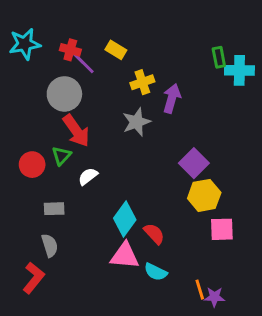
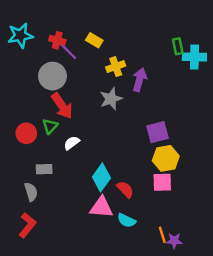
purple square: (194, 163) -> (157, 132), turned 30
pink square: (222, 229) -> (162, 182), moved
gray semicircle: (50, 245) -> (31, 192), moved

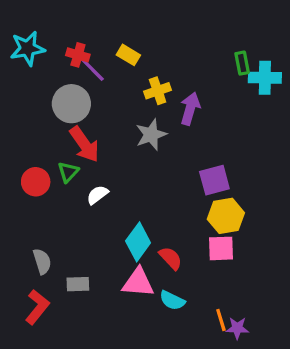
gray rectangle: (44, 169) -> (78, 284), moved

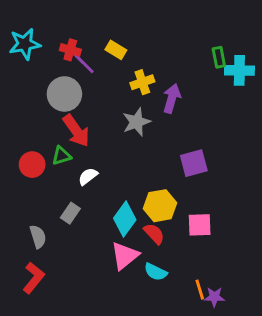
green triangle: (68, 172) -> (61, 156), turned 30
yellow hexagon: (226, 216) -> (160, 206), moved
pink triangle: (138, 283) -> (125, 256), turned -44
gray rectangle: (78, 284) -> (70, 213), moved, turned -54

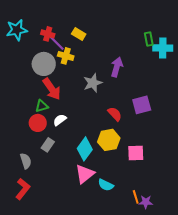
yellow cross: (142, 82) -> (66, 56), moved, turned 35
purple square: (194, 163) -> (142, 105), moved
red circle: (32, 165) -> (38, 123), moved
red semicircle: (154, 234) -> (115, 114), moved

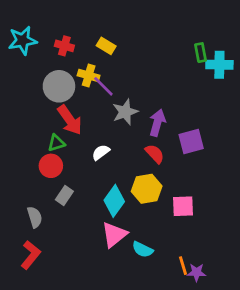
purple line: (57, 43) -> (103, 86), moved
purple arrow: (117, 67) -> (157, 123), moved
white semicircle: (60, 120) -> (101, 152), moved

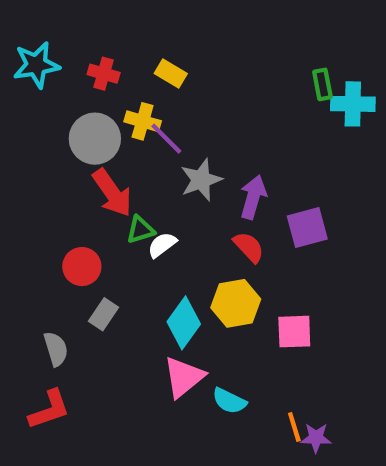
green triangle: (56, 143) -> (140, 230), moved
red L-shape: (31, 255) -> (49, 410), turned 32

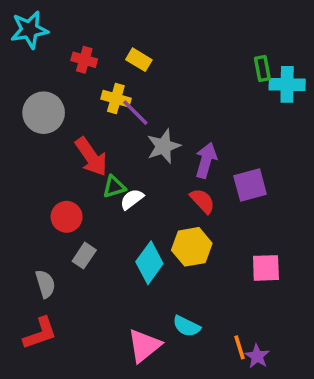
cyan star: (36, 65) -> (29, 30), moved
gray circle: (95, 139) -> (44, 113), moved
pink square: (294, 332) -> (266, 268), moved
pink triangle: (184, 377) -> (144, 346), moved
purple star: (316, 438) -> (257, 356), turned 30

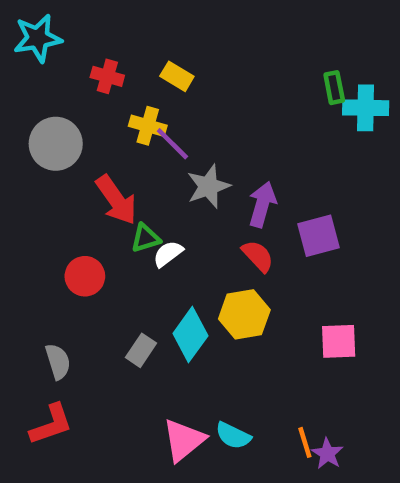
gray rectangle: (84, 256) -> (141, 350), moved
cyan semicircle: (187, 326) -> (233, 436), moved

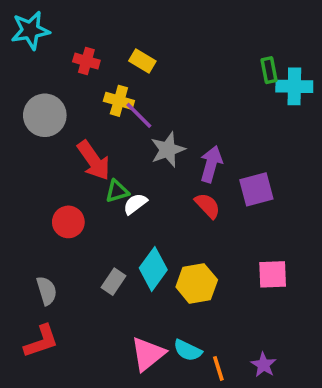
yellow hexagon: (244, 314) -> (197, 283), moved
orange line: (305, 442) -> (218, 368), moved

